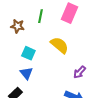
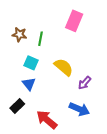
green line: (40, 16) -> (40, 39), moved
yellow semicircle: (59, 45) -> (64, 67), moved

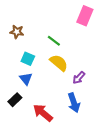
pink rectangle: (74, 21) -> (85, 16), moved
green line: (40, 39) -> (54, 41), moved, turned -64
blue arrow: (79, 109) -> (74, 103), turned 48

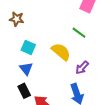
green line: (54, 41) -> (79, 33), moved
black rectangle: (15, 100) -> (24, 91), moved, turned -72

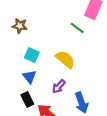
green line: (79, 33) -> (77, 28), moved
purple arrow: (82, 68) -> (59, 86), moved

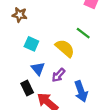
green line: (77, 28) -> (83, 33), moved
blue triangle: (30, 77) -> (38, 69), moved

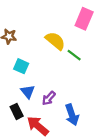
yellow semicircle: (65, 48) -> (55, 41), moved

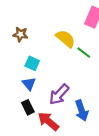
blue triangle: (28, 92) -> (29, 84), moved
purple arrow: (49, 98) -> (59, 94), size x1.5

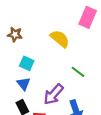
green line: (84, 53) -> (78, 72), moved

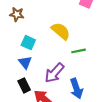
yellow semicircle: (60, 39) -> (61, 31), moved
green line: (78, 72) -> (78, 51), turned -48

